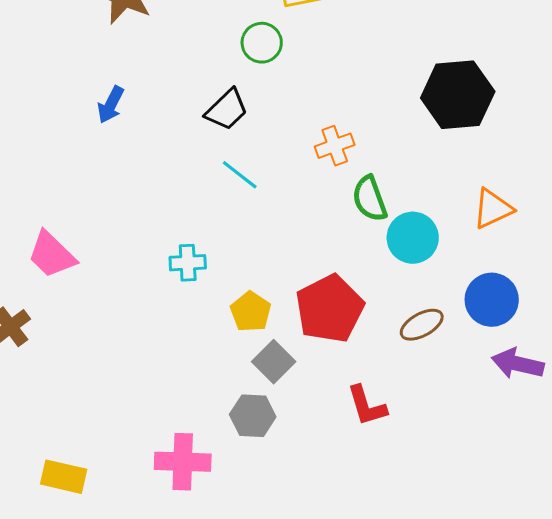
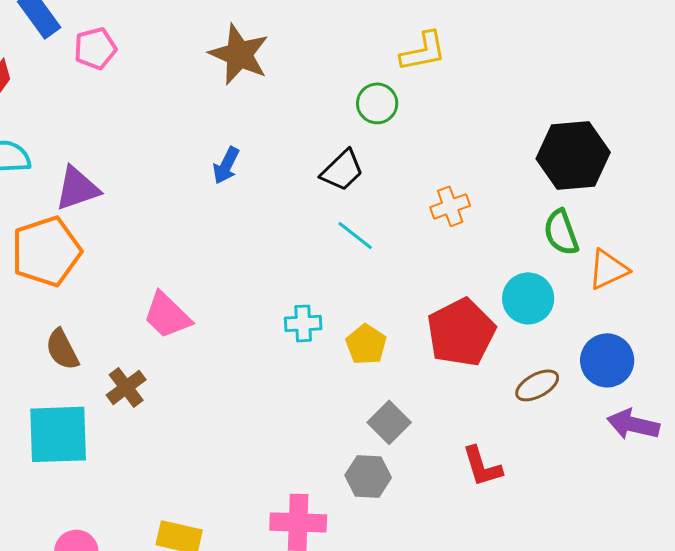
green semicircle: (370, 199) -> (561, 232), moved
red pentagon: (330, 309) -> (461, 332), moved
yellow pentagon: (251, 312) -> (366, 344), moved

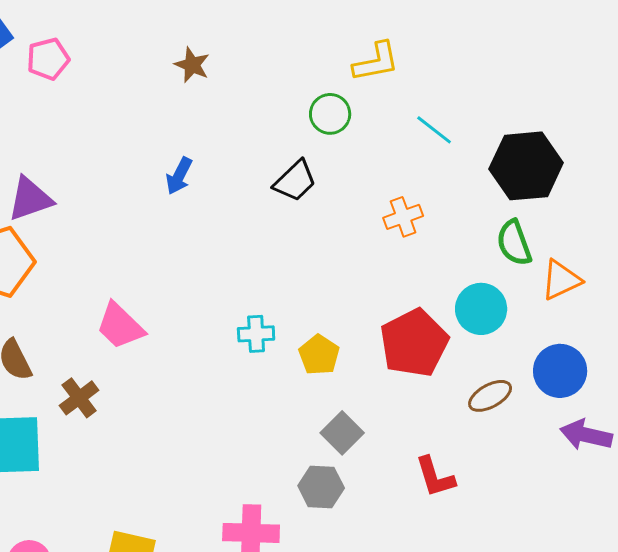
brown star: (239, 54) -> (192, 65), size x0.6
cyan line: (355, 235) -> (434, 130), moved

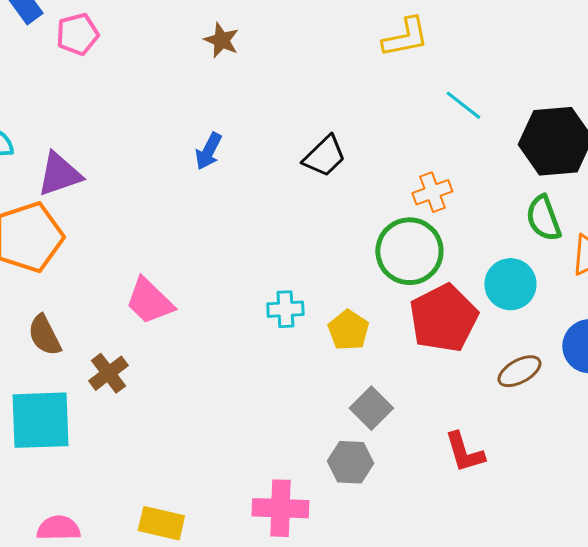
green circle: (330, 114) -> (409, 251), moved, size x1.6

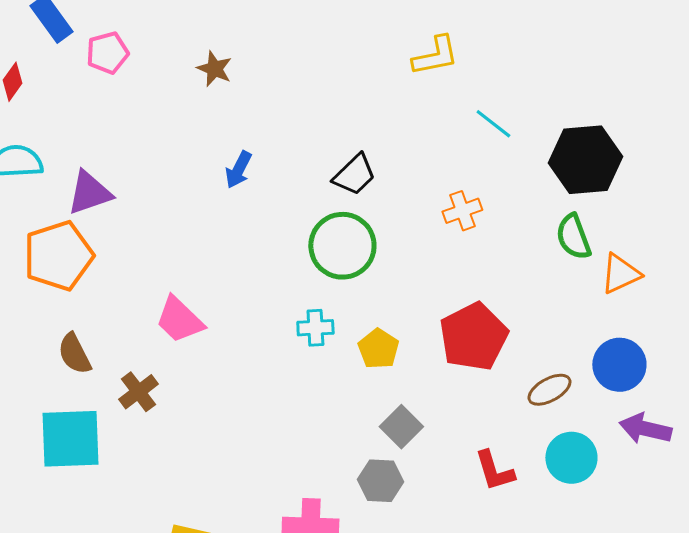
brown star: (221, 40) -> (214, 69), moved
green circle: (409, 251) -> (342, 246), moved
cyan circle: (510, 284) -> (571, 458), moved

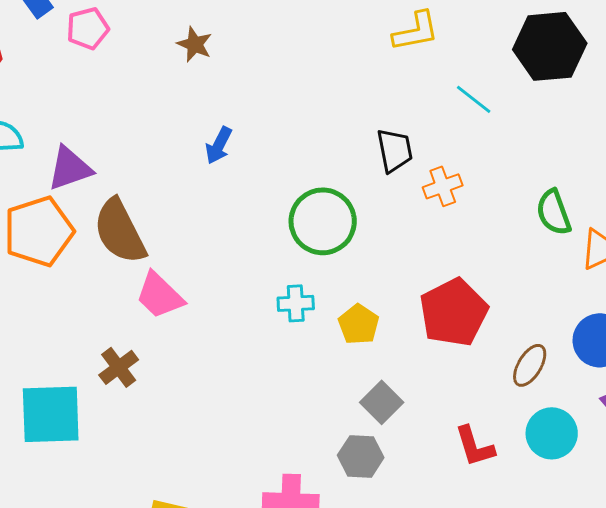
black hexagon: (585, 160) -> (550, 46), moved
black trapezoid: (354, 175) -> (395, 150), moved, turned -57
brown semicircle: (74, 354) -> (120, 231), moved, size x1.6
brown ellipse: (549, 390) -> (530, 365), turned -30

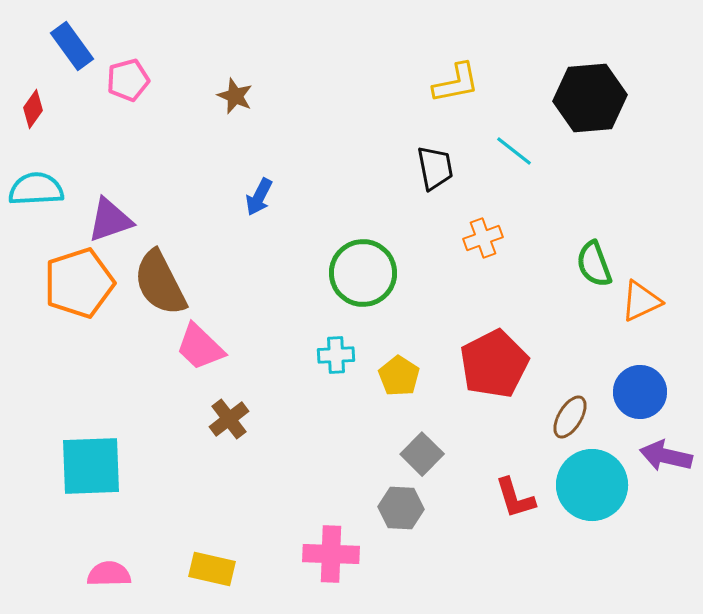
black trapezoid: (395, 150) -> (435, 168), moved
brown cross: (119, 367) -> (229, 419), moved
cyan circle: (552, 433) -> (592, 485), size x1.4

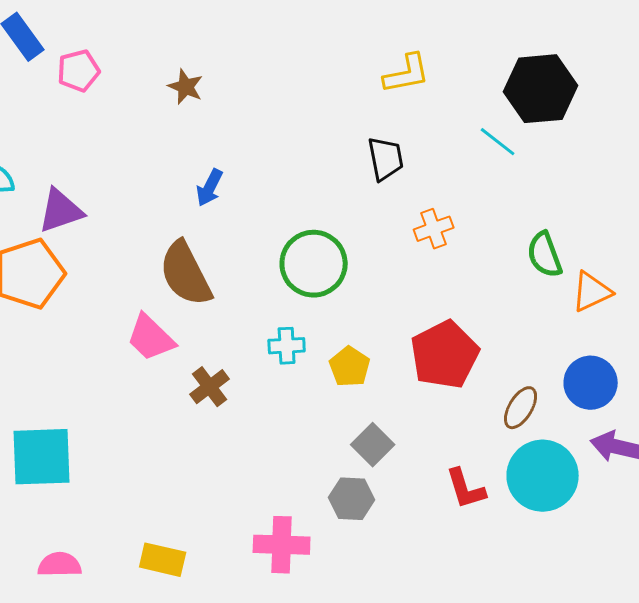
cyan line: (514, 151) -> (498, 142), moved
brown semicircle: (160, 283) -> (186, 274), moved
brown cross: (229, 419) -> (210, 387), moved

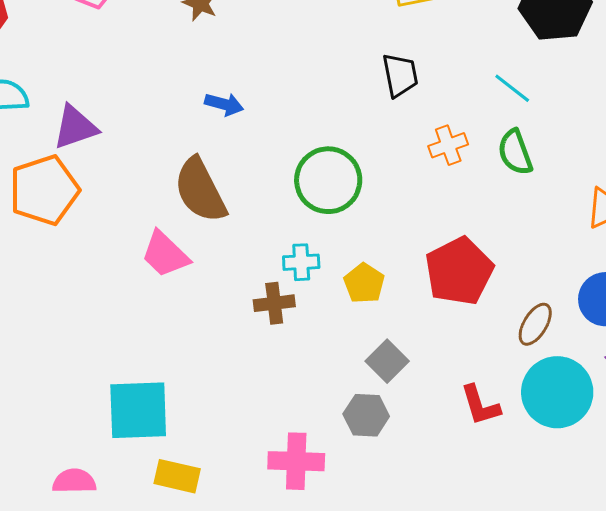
cyan line: (498, 142) -> (512, 88), moved
blue arrow: (210, 188) -> (224, 104), turned -102
green semicircle: (545, 255) -> (515, 152), moved
brown cross: (210, 387) -> (274, 303), moved, turned 30
cyan square: (42, 457) -> (138, 410), moved

